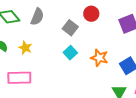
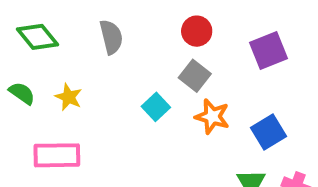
gray semicircle: (37, 17) -> (111, 37), moved, turned -36
gray square: (70, 28) -> (195, 76), moved

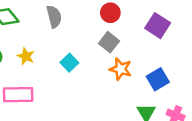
purple square: (269, 50) -> (158, 26), turned -35
cyan square: (156, 107) -> (69, 63), moved

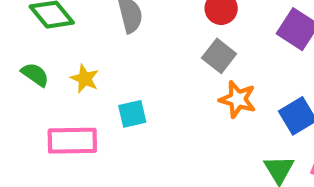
cyan square: (69, 63) -> (132, 114), moved, turned 30

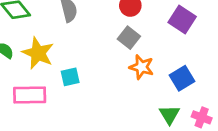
yellow star: (85, 79) -> (38, 53), size x1.6

